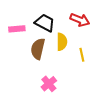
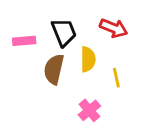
black trapezoid: (45, 23) -> (64, 32), turned 40
pink cross: (49, 84) -> (89, 110), moved

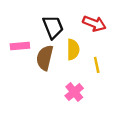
pink rectangle: (24, 41) -> (20, 46), moved

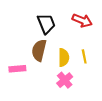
pink rectangle: (20, 46) -> (17, 69), moved
yellow semicircle: (73, 49) -> (64, 57), moved

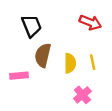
black trapezoid: (46, 24) -> (31, 26), moved
pink cross: (65, 80) -> (82, 95), moved

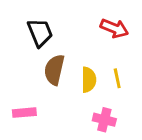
pink rectangle: (19, 76) -> (24, 113), moved
pink cross: (82, 95) -> (104, 120), turned -36

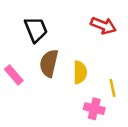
yellow line: (117, 78) -> (112, 88), moved
pink rectangle: (24, 113) -> (14, 75), moved, turned 54

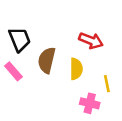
red arrow: (103, 26) -> (91, 41), moved
black trapezoid: (36, 30) -> (20, 39), moved

